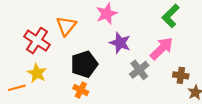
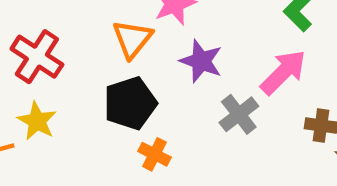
orange triangle: (66, 26) -> (132, 39), moved
orange cross: (81, 90) -> (155, 154), moved

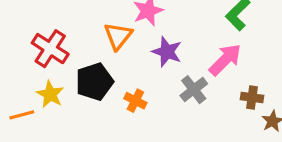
black pentagon: (130, 103) -> (94, 82), moved
orange cross: (155, 154) -> (135, 101), moved

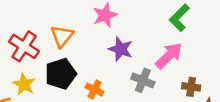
orange triangle: (118, 36) -> (62, 36), moved
gray cross: (194, 90) -> (143, 80), turned -30

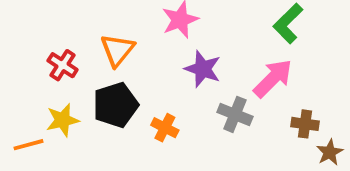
red cross: (24, 46) -> (63, 65), size x0.7
yellow star: (24, 84) -> (63, 120), turned 30

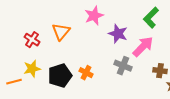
purple star: (203, 69) -> (118, 34), moved
black pentagon: (116, 105) -> (60, 76), moved

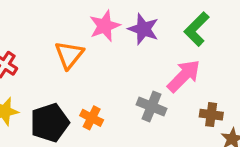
orange triangle: (61, 32) -> (69, 55), moved
purple star: (118, 34) -> (143, 29), moved

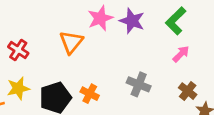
pink arrow: (184, 76) -> (181, 54), moved, size x0.6
brown cross: (211, 115) -> (188, 91), turned 30

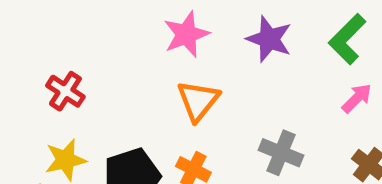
pink star: (100, 18) -> (186, 34), moved
orange triangle: (71, 42) -> (198, 101), moved

